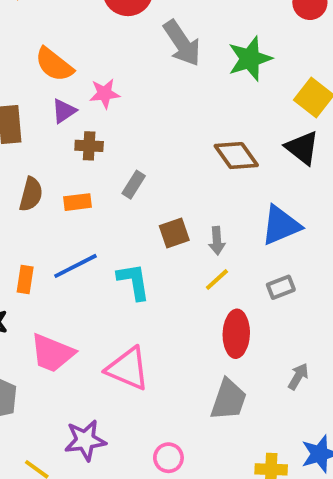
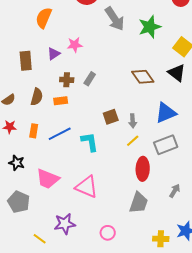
orange semicircle: (54, 64) -> (44, 18), moved, turned 75
brown cross: (89, 146) -> (67, 80), moved
gray rectangle: (134, 185) -> (90, 79), moved
orange rectangle: (25, 280) -> (34, 131), moved
gray rectangle: (281, 287) -> (166, 145), size x1.6

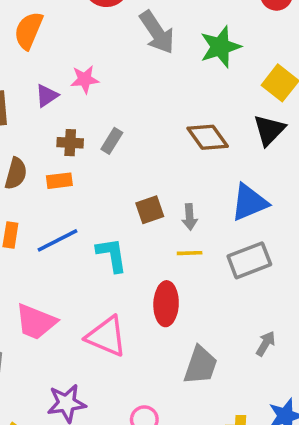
black triangle: (177, 73) -> (269, 130), turned 36
yellow line: (133, 141) -> (190, 253), turned 40
red ellipse: (143, 169) -> (166, 304), moved

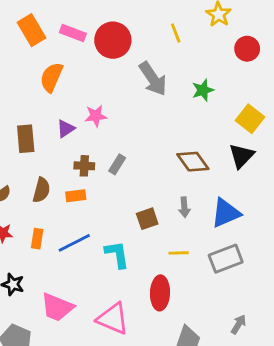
green star: (220, 47) -> (203, 90), size x0.7
gray arrow: (190, 217) -> (184, 207), moved

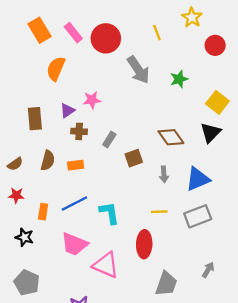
pink rectangle: (73, 33) -> (73, 33), turned 30
brown cross: (84, 166) -> (79, 131), moved
brown square: (147, 219) -> (134, 158), moved
orange rectangle: (37, 239) -> (43, 212), moved
pink trapezoid: (57, 307) -> (74, 244), moved

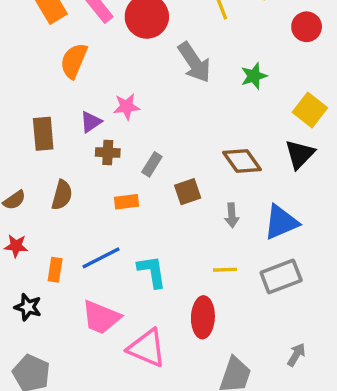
orange rectangle: (76, 165) -> (126, 202), moved

